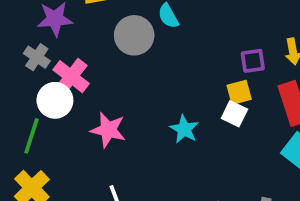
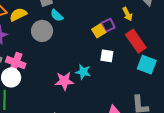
yellow square: (239, 92) -> (99, 31), moved
pink star: (108, 130) -> (64, 81), moved

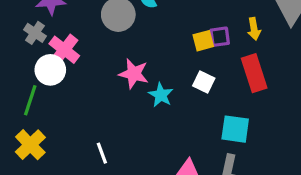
cyan square: (147, 65) -> (235, 129), moved, turned -30
pink star: (64, 81) -> (134, 74), moved

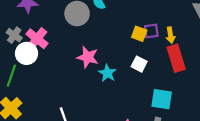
yellow arrow: (254, 29) -> (170, 35), moved
gray cross: (35, 33) -> (14, 35), moved
yellow square: (203, 41) -> (139, 34), turned 35

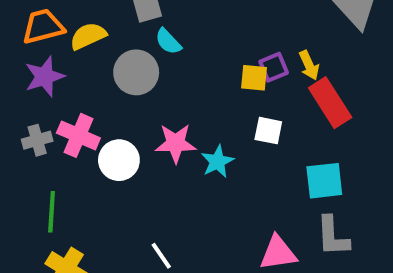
gray cross: (14, 35) -> (37, 140), turned -35
white circle: (27, 53) -> (119, 160), moved
cyan star: (107, 73) -> (217, 161), turned 30

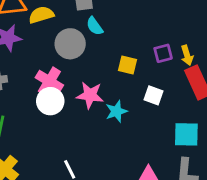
yellow square: (254, 78) -> (127, 65), moved
pink cross: (78, 135) -> (49, 81), moved

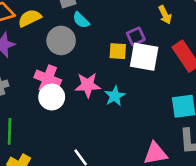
purple square: (163, 53) -> (136, 36), moved
yellow arrow: (187, 55) -> (165, 15), moved
white square: (153, 95) -> (144, 57), moved, size x1.6

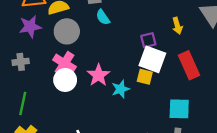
gray circle: (61, 40) -> (67, 31), moved
yellow square: (118, 51) -> (145, 77), moved
pink star: (88, 85) -> (98, 75), turned 30

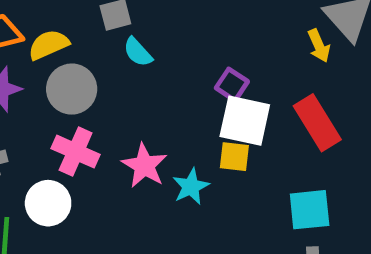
yellow arrow: (177, 26) -> (319, 46), moved
purple square: (148, 40) -> (232, 85), turned -35
white circle: (65, 80) -> (48, 203), moved

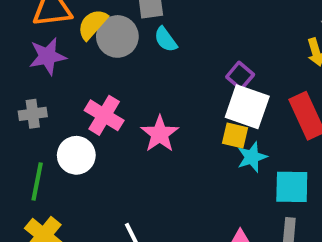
yellow semicircle: (49, 45) -> (93, 24), turned -32
gray circle: (72, 89) -> (117, 36), moved
cyan star: (191, 187) -> (252, 157), moved

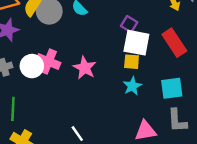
white circle: (76, 155) -> (32, 66), moved
cyan star: (252, 157) -> (132, 86), moved

